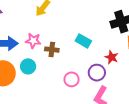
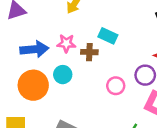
cyan rectangle: (83, 41) -> (108, 36), moved

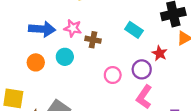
cyan rectangle: (108, 36) -> (134, 30), moved
orange circle: (33, 85) -> (36, 62), size x0.6

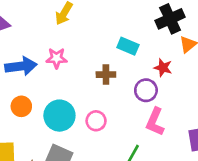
brown cross: (93, 40) -> (106, 75), moved
cyan circle: (65, 57) -> (59, 116), moved, size x1.5
pink circle: (113, 75) -> (96, 121), moved

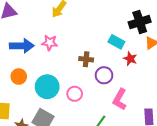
cyan rectangle: (128, 46) -> (116, 42), moved
purple circle: (146, 90) -> (104, 75), moved

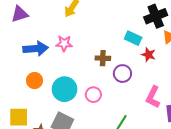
pink L-shape: (120, 99) -> (153, 97), moved

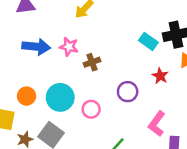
cyan rectangle: (133, 38) -> (148, 41), moved
brown cross: (103, 58) -> (92, 62), moved, turned -32
orange circle: (34, 81) -> (27, 96), moved

